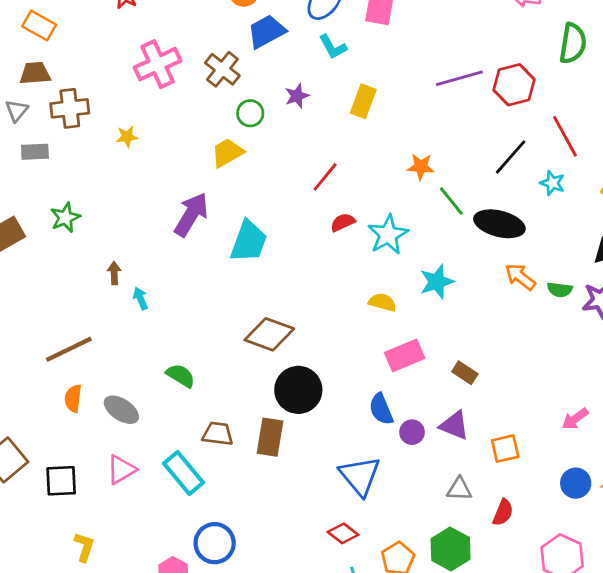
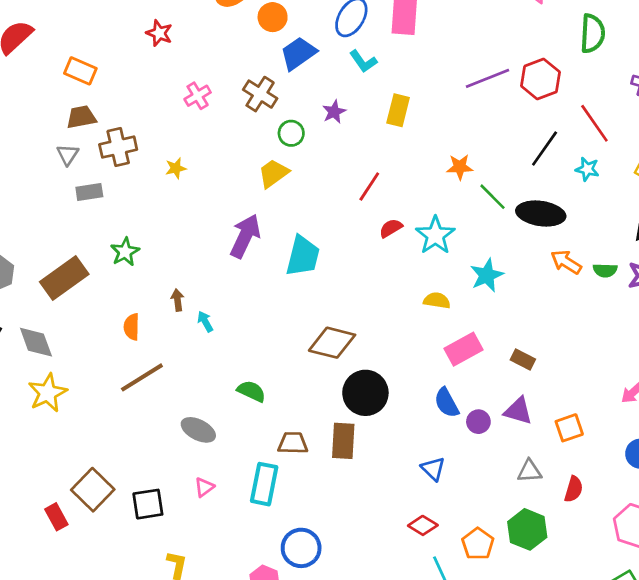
pink cross: (158, 64) -> (198, 96), size x0.6
orange semicircle: (73, 398) -> (132, 327), moved
pink triangle: (121, 470) -> (204, 487), size x0.7
cyan rectangle: (183, 473) -> (264, 484), turned 57
blue triangle: (360, 476) -> (433, 469), size x0.6

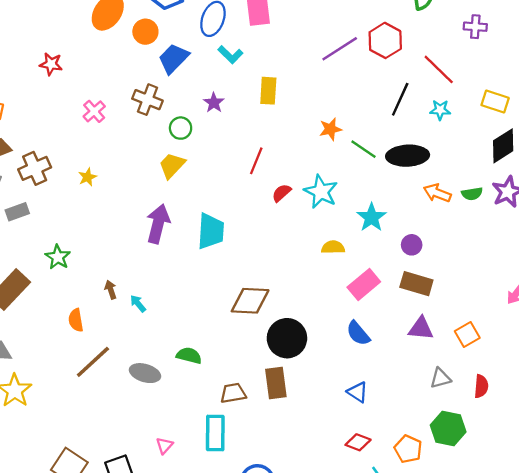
brown rectangle: (523, 360) -> (416, 284), size x1.5
purple circle: (478, 422) -> (412, 245), moved
gray ellipse: (198, 430) -> (145, 373), moved

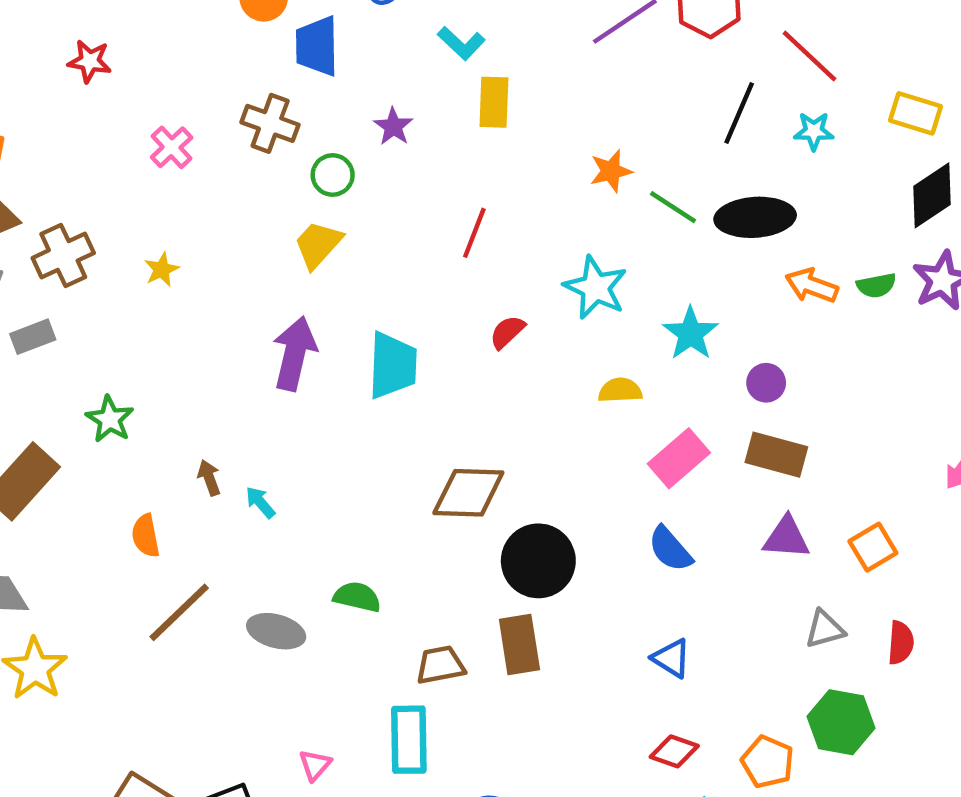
cyan L-shape: (230, 55) -> (461, 43), moved
blue trapezoid: (174, 58) -> (317, 46), turned -44
red semicircle: (282, 193) -> (507, 332), moved

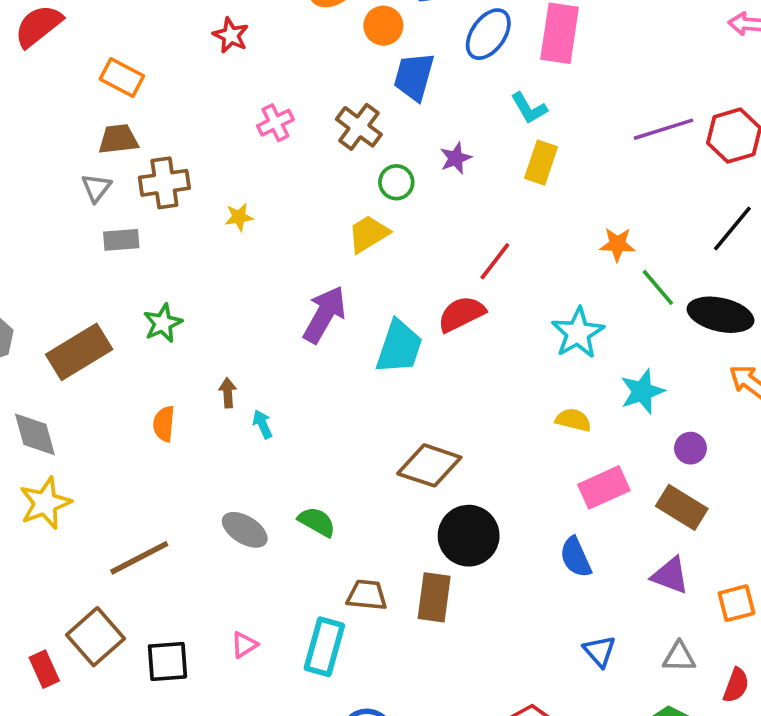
red semicircle: (507, 332) -> (461, 314), moved, size x1.5
brown line: (179, 612) -> (139, 558), moved
blue triangle: (671, 658) -> (599, 651), moved

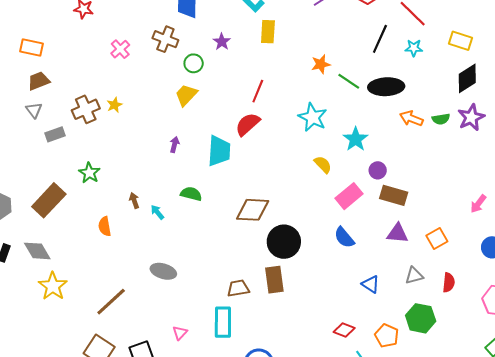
brown cross: (164, 183) -> (86, 109), moved
purple arrow: (324, 315) -> (174, 145), size x0.5
yellow semicircle: (573, 420) -> (323, 165), turned 48
purple circle: (690, 448) -> (378, 170), moved
green semicircle: (317, 522) -> (191, 194), moved

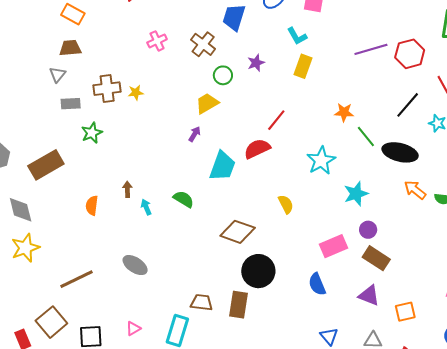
purple arrow: (174, 145) -> (195, 134), moved
yellow semicircle: (323, 165) -> (286, 204), moved
green star: (89, 173) -> (92, 133), moved

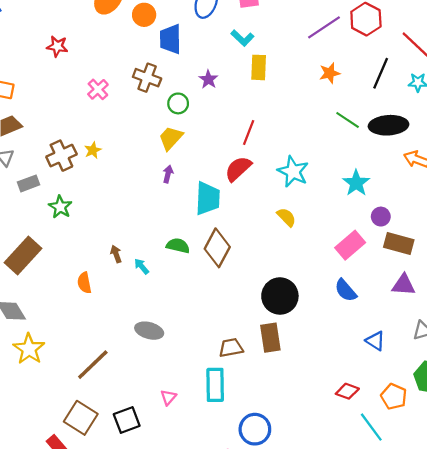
orange star: (344, 112) -> (330, 73), moved
cyan star: (321, 161) -> (293, 172), moved
brown diamond: (238, 232) -> (217, 248), moved, turned -64

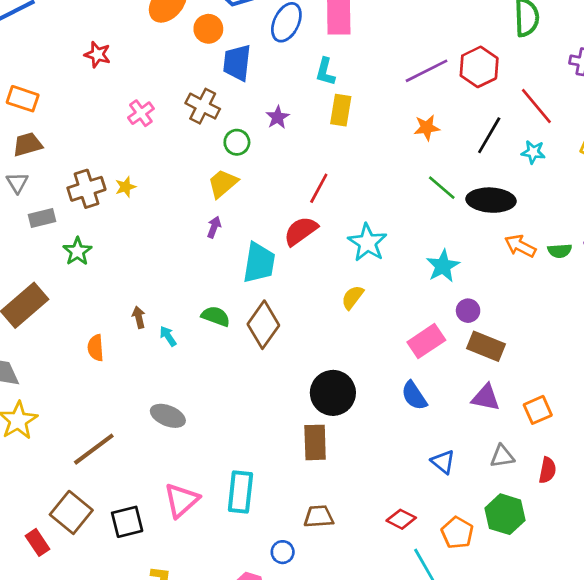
cyan L-shape: (242, 38) -> (325, 72), turned 55
yellow semicircle: (286, 217) -> (353, 297), turned -105
brown trapezoid: (231, 348) -> (319, 517), moved
pink triangle: (168, 397) -> (181, 500), size x1.8
blue circle: (255, 429) -> (283, 552), size x0.6

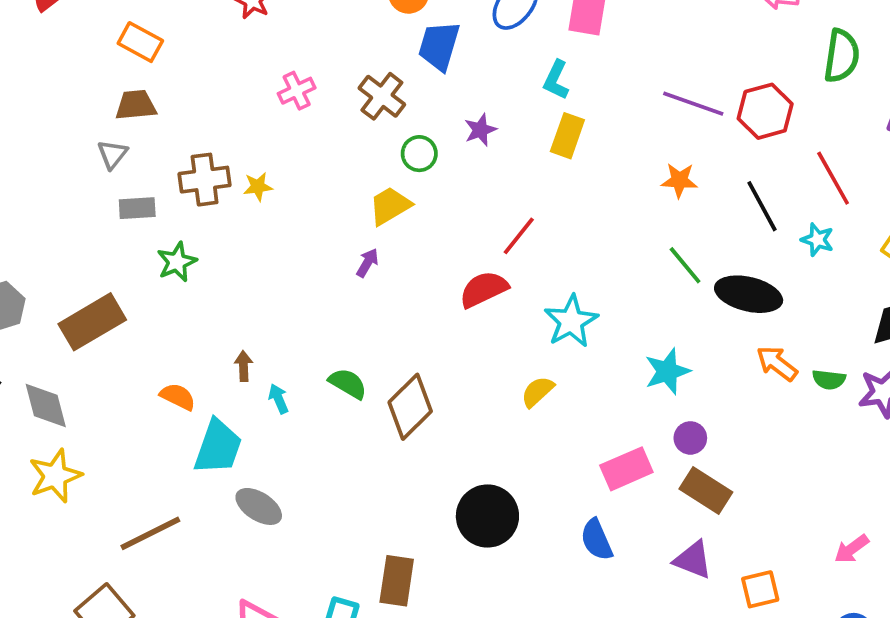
purple line: (427, 71) -> (693, 104), turned 36
black line: (489, 135) -> (762, 206), turned -69
cyan trapezoid: (259, 263) -> (218, 447), moved
orange semicircle: (96, 348) -> (178, 397), turned 110
brown rectangle: (315, 442) -> (397, 581), moved

